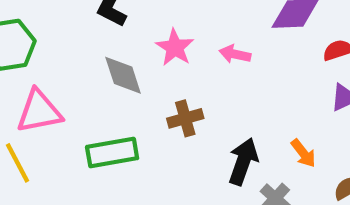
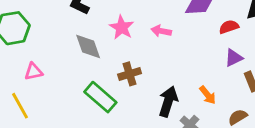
pink triangle: (39, 111) -> (33, 72), size x0.6
green rectangle: (112, 153) -> (100, 97), moved, turned 52

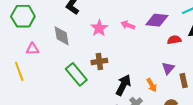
pink arrow: (161, 31) -> (128, 25), moved
gray diamond: (88, 47) -> (62, 36), moved
purple triangle: (234, 58) -> (168, 68), moved, turned -32

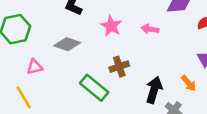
pink arrow: (128, 25) -> (150, 29), moved
gray diamond: (62, 36) -> (67, 44), turned -50

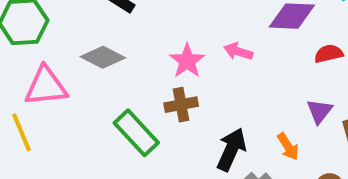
pink star: (111, 26) -> (187, 61), moved
pink triangle: (35, 67) -> (46, 86), size x1.6

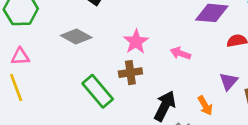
pink arrow: (238, 51) -> (180, 53), moved
pink triangle: (46, 86) -> (20, 56), moved, size x0.6

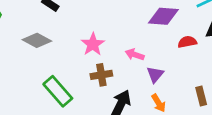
brown cross: (130, 73) -> (101, 75), moved
purple triangle: (229, 81) -> (155, 74), moved

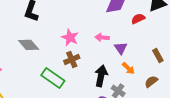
gray diamond: (37, 40) -> (29, 45), turned 35
brown cross: (101, 75) -> (72, 59), moved

